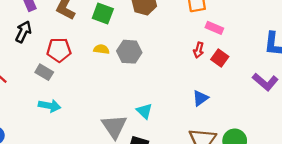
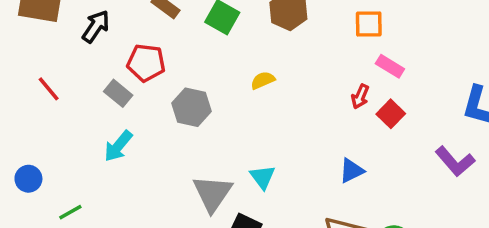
yellow semicircle: (101, 49) -> (263, 80), moved, turned -40
gray hexagon: (129, 52) -> (191, 107), moved
cyan arrow: (50, 106) -> (118, 146), turned 110

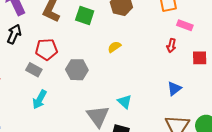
red square: (391, 114) -> (200, 58), moved, turned -35

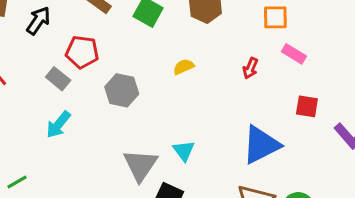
red arrow: (171, 46) -> (250, 68), moved
blue triangle: (174, 88) -> (261, 145), size x1.8

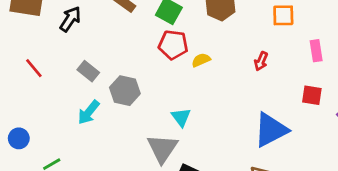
red pentagon: (82, 52) -> (173, 45), moved
pink rectangle: (294, 54) -> (316, 51), moved, turned 50
gray hexagon: (122, 90) -> (125, 91), moved
cyan triangle: (184, 151) -> (181, 117), moved

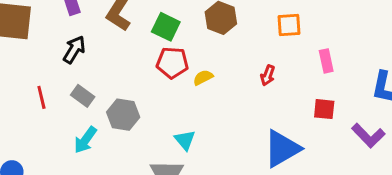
black arrow: (70, 19) -> (74, 50), moved
red line: (34, 68) -> (41, 97), moved, turned 30

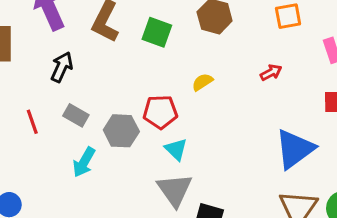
red pentagon: (172, 63) -> (160, 112), moved
red arrow: (268, 75) -> (271, 72), turned -132
cyan triangle: (185, 140) -> (176, 149), moved

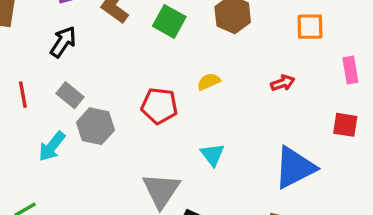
gray hexagon: (121, 131) -> (95, 126), moved
cyan triangle: (176, 149) -> (212, 155), moved
cyan arrow: (84, 162) -> (52, 146), moved

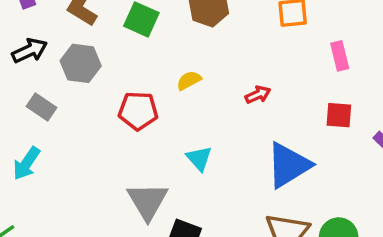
black arrow: (63, 42) -> (30, 51), turned 36
red arrow: (283, 83) -> (258, 95), moved
gray hexagon: (95, 126) -> (81, 63), moved

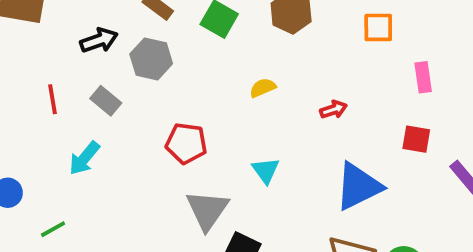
red pentagon: (138, 111) -> (186, 143), moved

